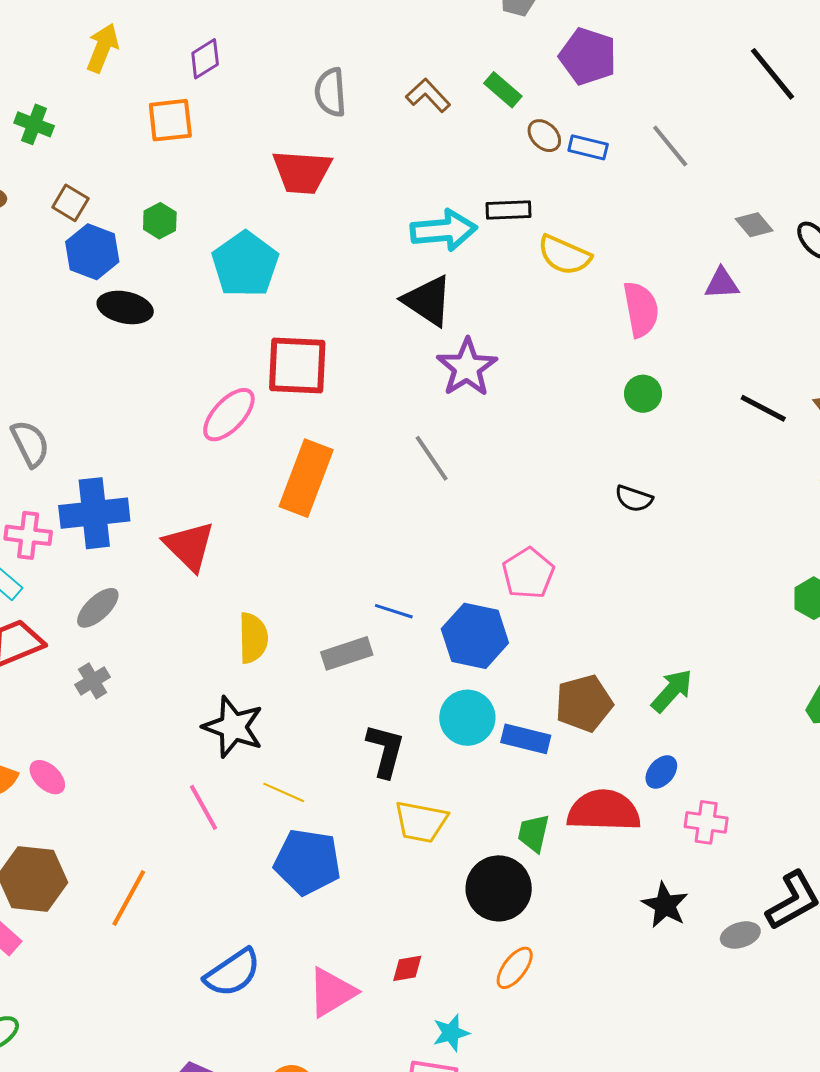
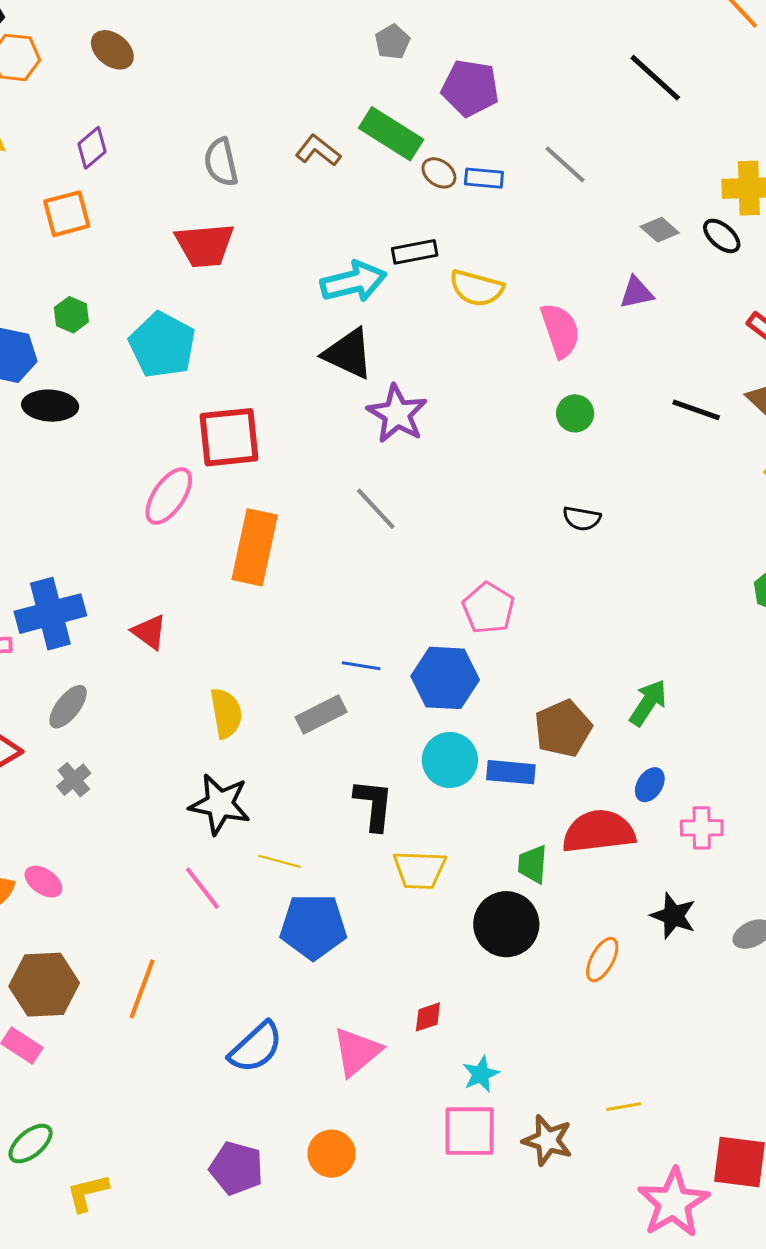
green rectangle: (503, 90) -> (391, 134), size x1.6
red triangle: (189, 546) -> (149, 632), size x0.7
orange ellipse: (515, 968) -> (602, 960), moved

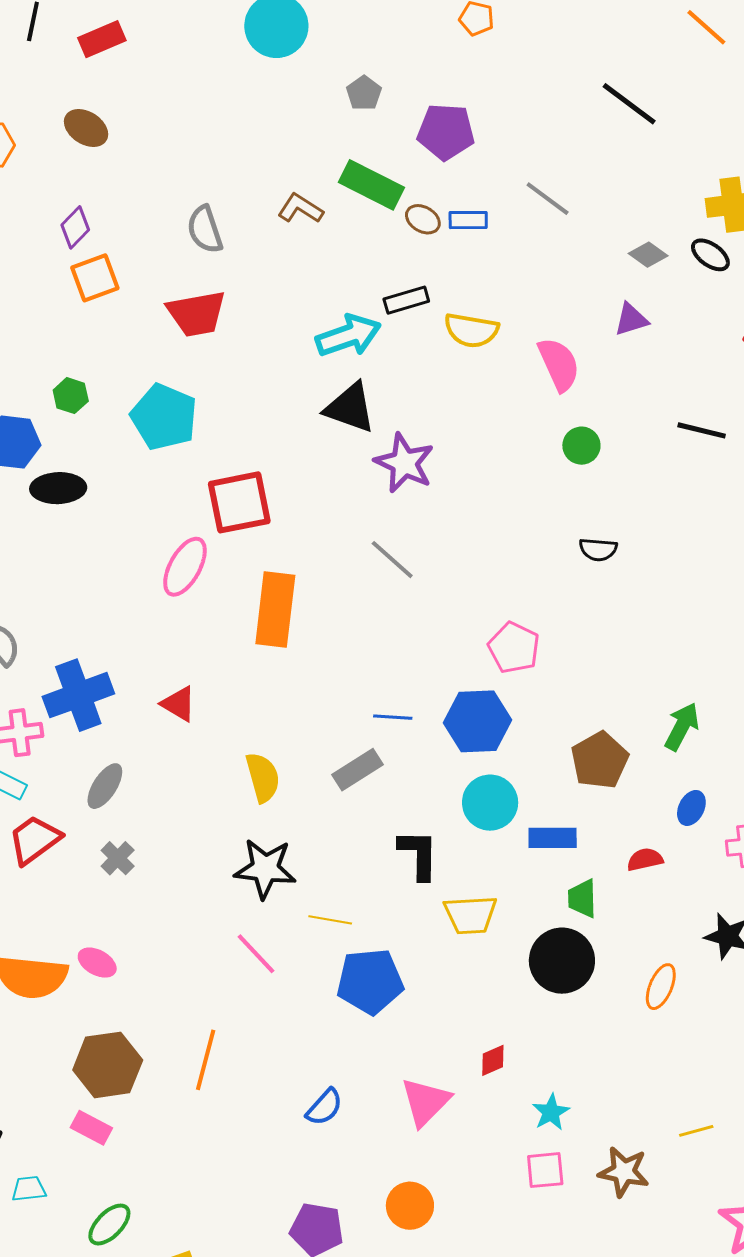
orange square: (67, 214) -> (95, 278), moved
blue rectangle: (511, 772) -> (553, 838), moved
red semicircle: (599, 832) -> (645, 859), size x0.5
blue semicircle: (256, 1047) -> (324, 1107), size x0.7
pink square: (470, 1131) -> (545, 1170), size x0.7

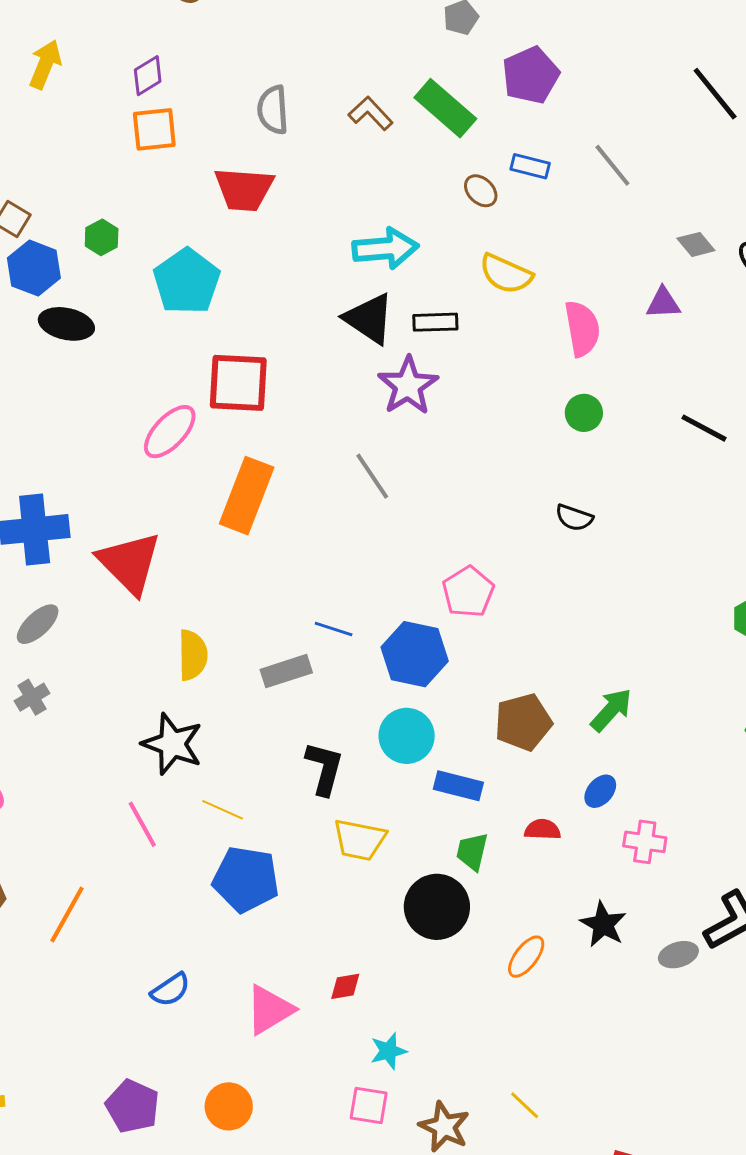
purple pentagon: (446, 132) -> (531, 75), turned 30
brown ellipse: (423, 219) -> (481, 191), moved
black rectangle: (406, 300) -> (435, 322), moved
red triangle: (179, 704) -> (129, 563), size x1.8
yellow line: (696, 1131) -> (525, 1105), turned 44

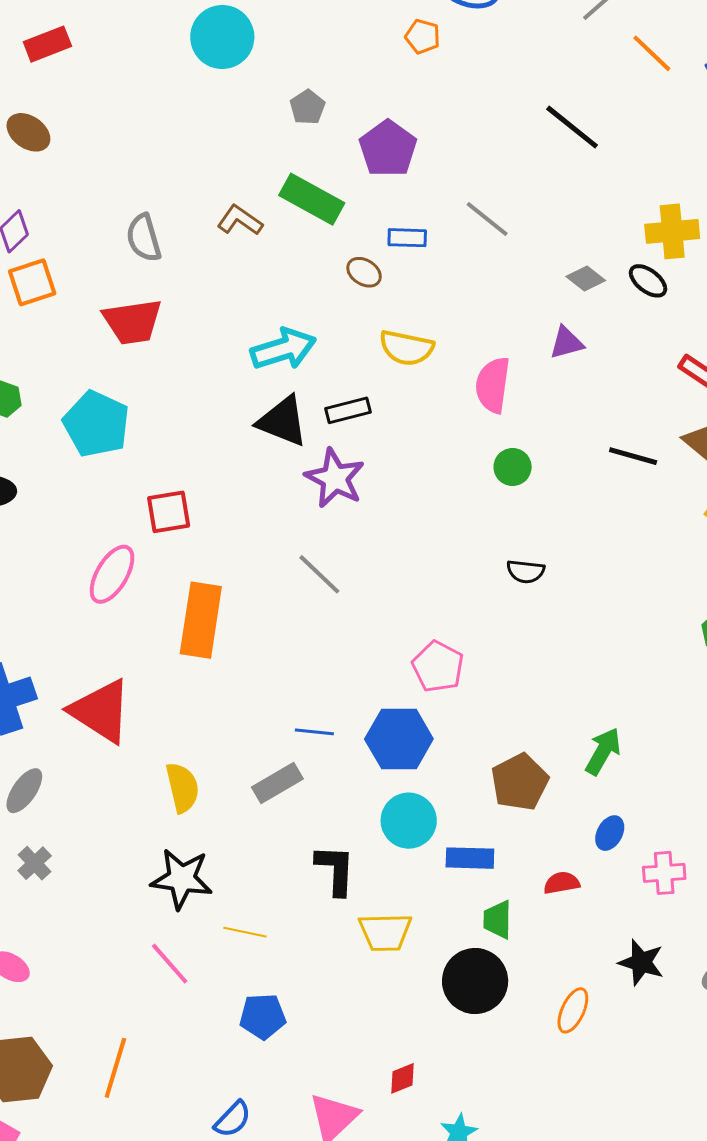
pink semicircle: (582, 329) -> (493, 385), turned -150
red square: (238, 383) -> (169, 512), size x0.7
blue pentagon: (246, 879) -> (263, 1016), moved, size x0.7

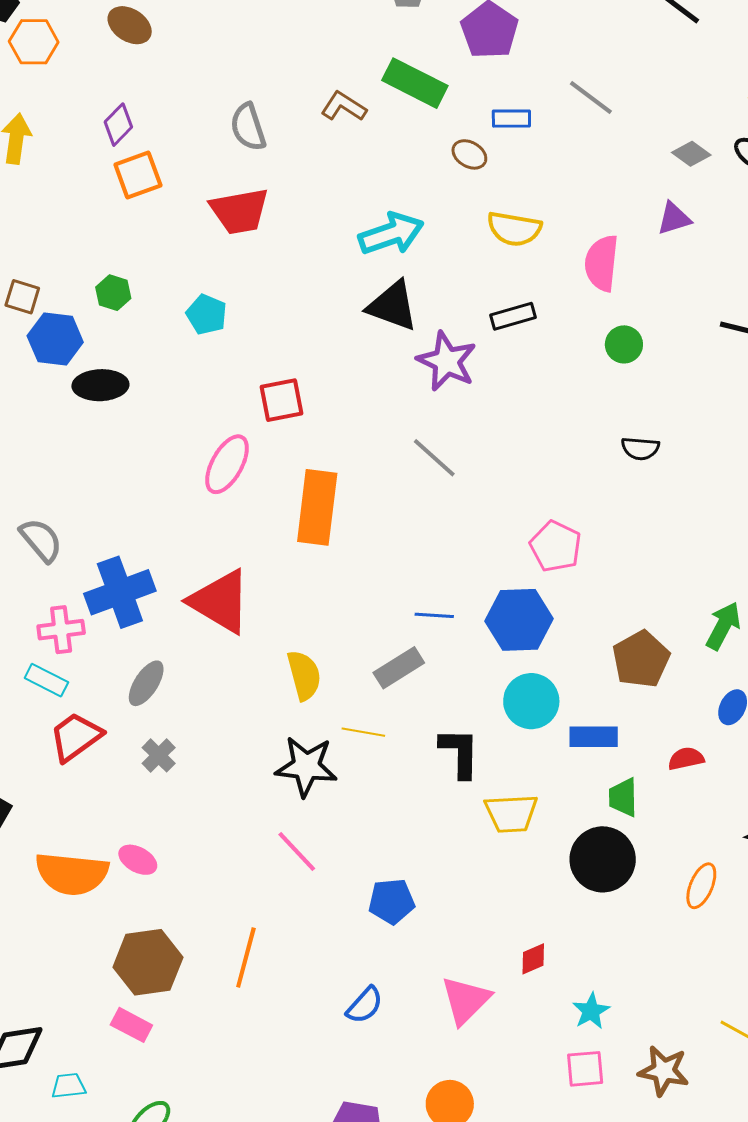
black rectangle: (348, 410) -> (513, 316), moved
cyan pentagon: (96, 424) -> (207, 314), size x0.6
yellow line: (245, 932) -> (363, 732), moved

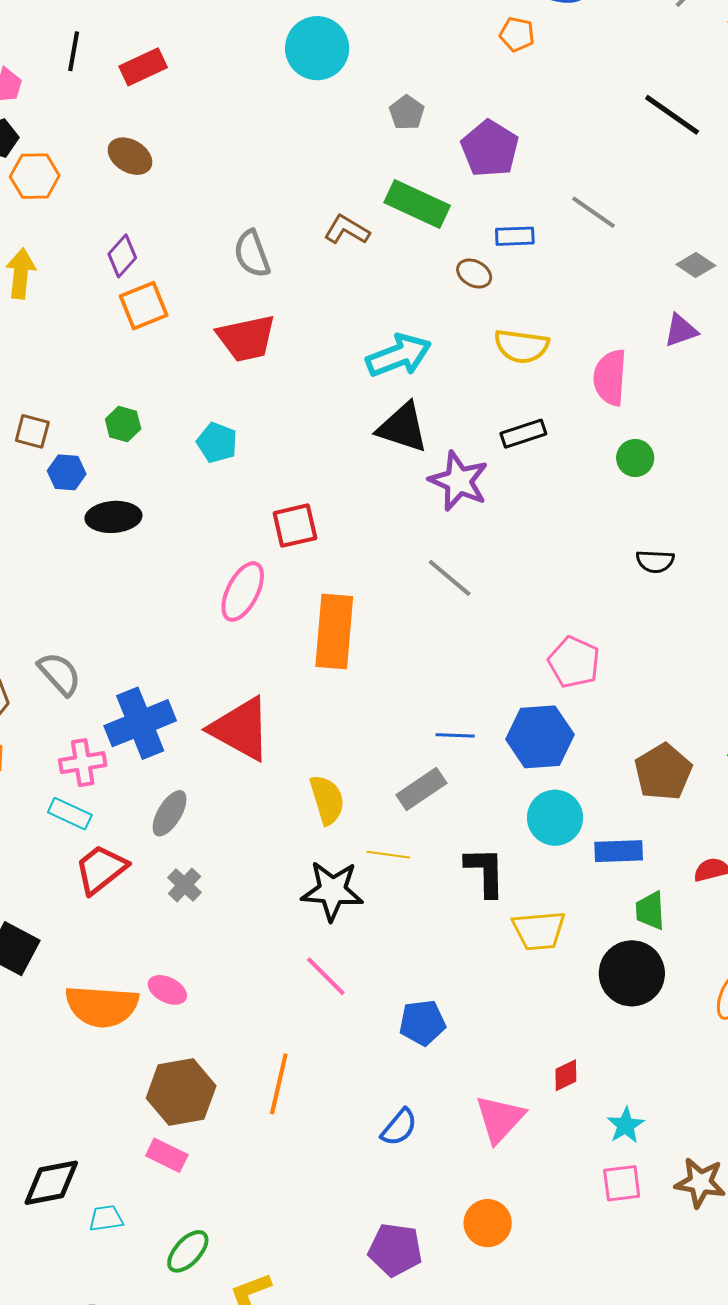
blue hexagon: (55, 339) -> (67, 472), size x0.7

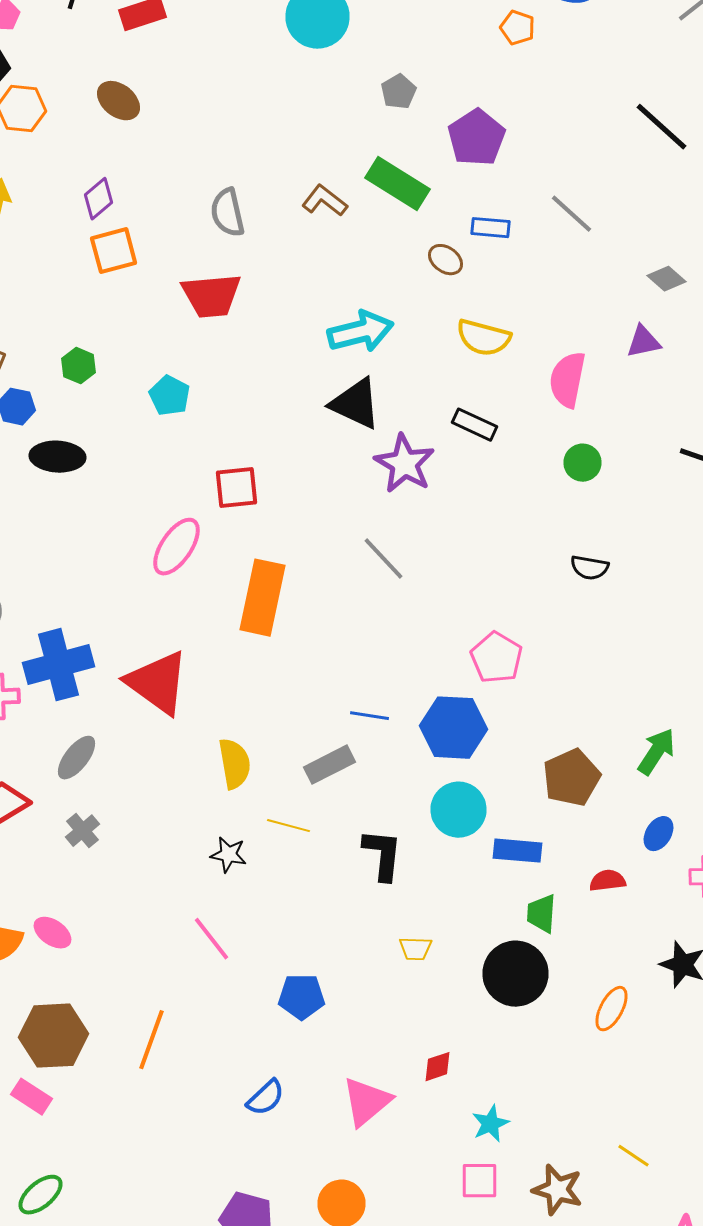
black rectangle: (523, 434) -> (474, 425), turned 36
black star: (332, 891) -> (228, 855), size x0.6
yellow trapezoid: (539, 931) -> (416, 949), moved, size x0.6

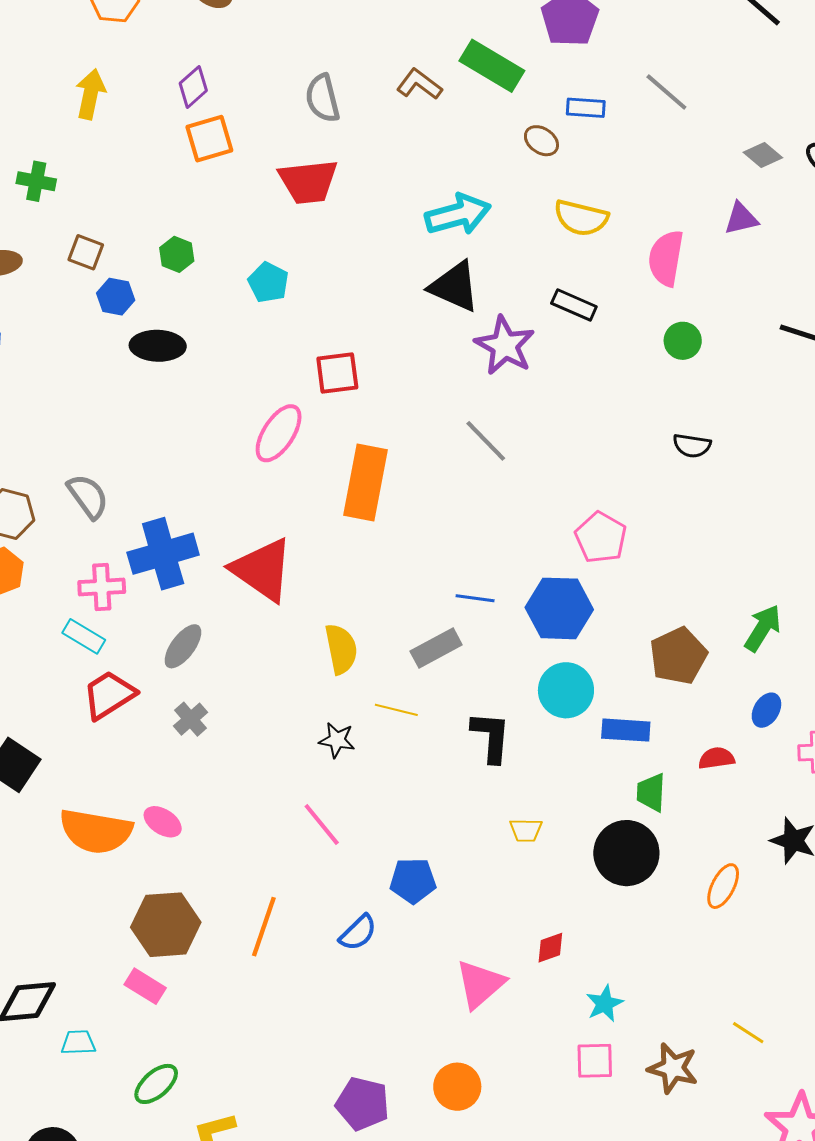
blue semicircle: (266, 1098) -> (358, 933), moved

